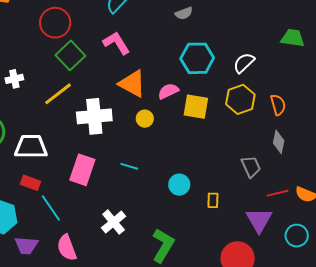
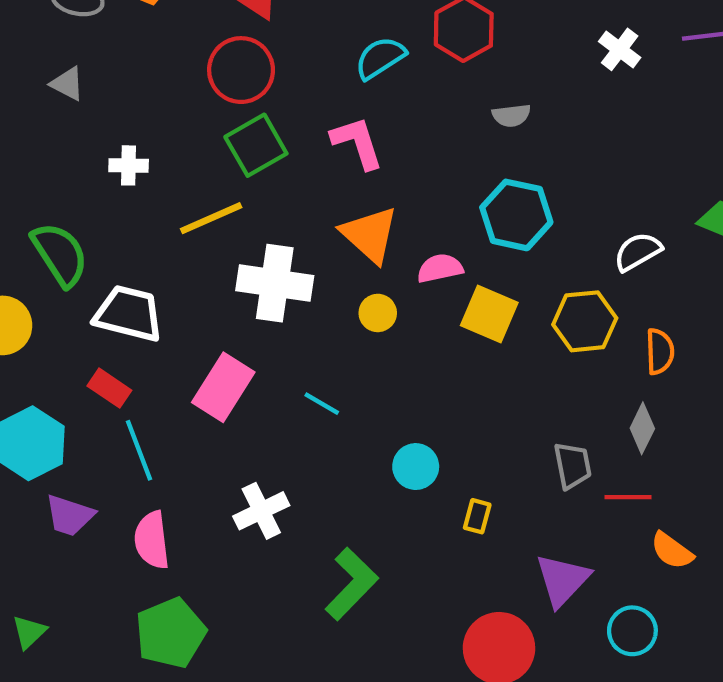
white semicircle: (244, 63) -> (638, 252), moved
red line: (278, 193) -> (628, 497), moved

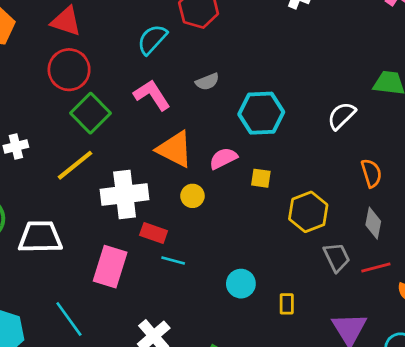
gray semicircle: (511, 115) -> (207, 82), moved
yellow square: (489, 314) -> (261, 178), size x0.6
yellow hexagon: (585, 321) -> (308, 212), moved
red rectangle: (109, 388) -> (154, 233), moved

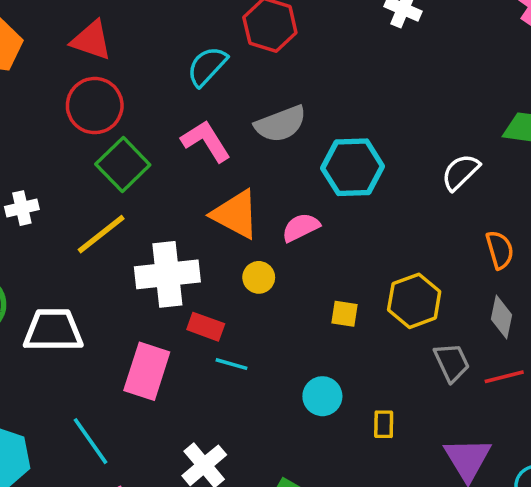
gray semicircle: (207, 82) -> (281, 124), size x1.6
yellow square: (261, 178) -> (345, 314), moved

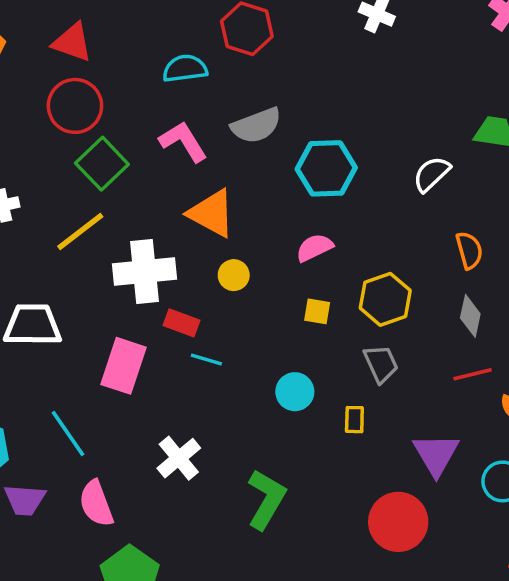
cyan semicircle: (207, 66) -> (185, 69), turned 39
pink semicircle: (301, 227) -> (314, 248), moved
gray trapezoid: (452, 362) -> (381, 364), moved

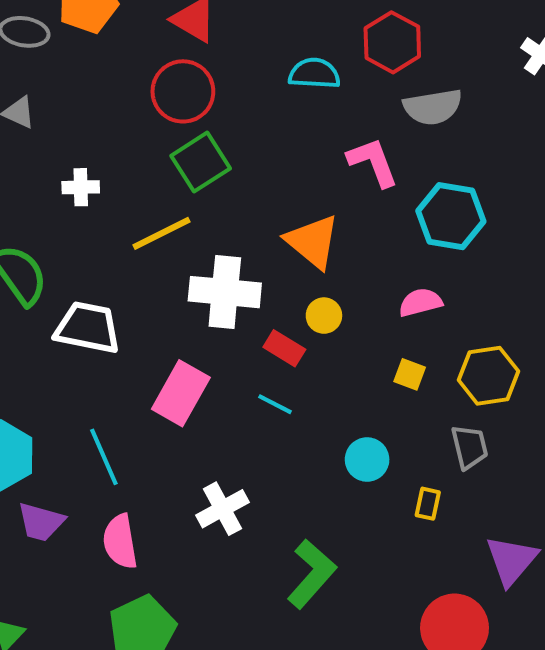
gray semicircle: (256, 125) -> (433, 107), moved
pink L-shape: (183, 142) -> (373, 162), moved
red rectangle: (182, 323) -> (284, 348), moved

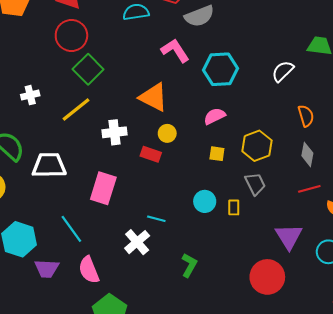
white cross: (225, 292) -> (115, 132), size x0.7
cyan line: (275, 404) -> (156, 219), moved
yellow rectangle: (428, 504) -> (234, 207), moved
green L-shape: (312, 574) -> (189, 265), size x0.7

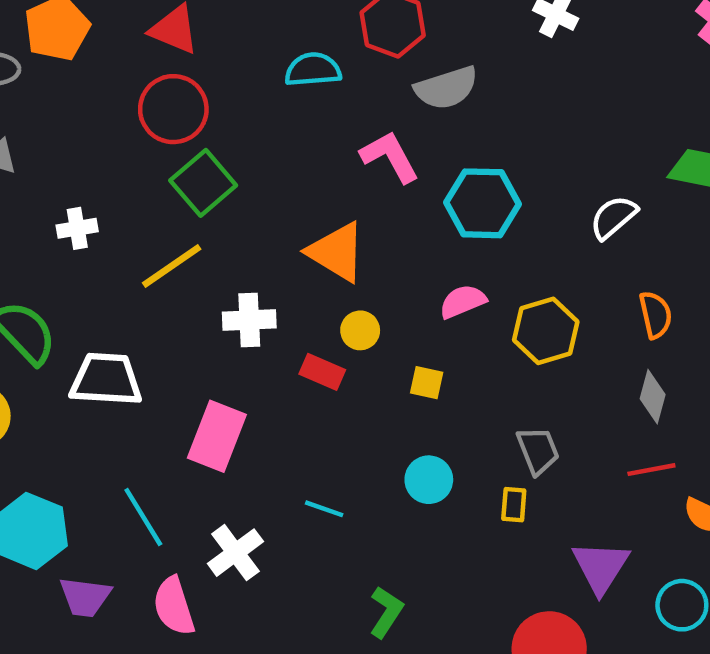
yellow hexagon: (257, 146) -> (546, 331), moved
yellow square: (217, 154) -> (427, 383), moved
yellow rectangle: (234, 207) -> (514, 505), moved
white cross: (137, 242) -> (235, 553), moved

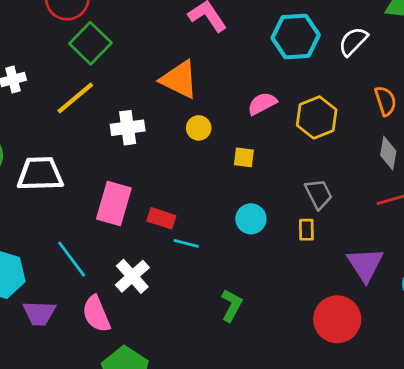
cyan hexagon: (483, 203) -> (296, 36), moved
red rectangle: (322, 372) -> (161, 218), moved

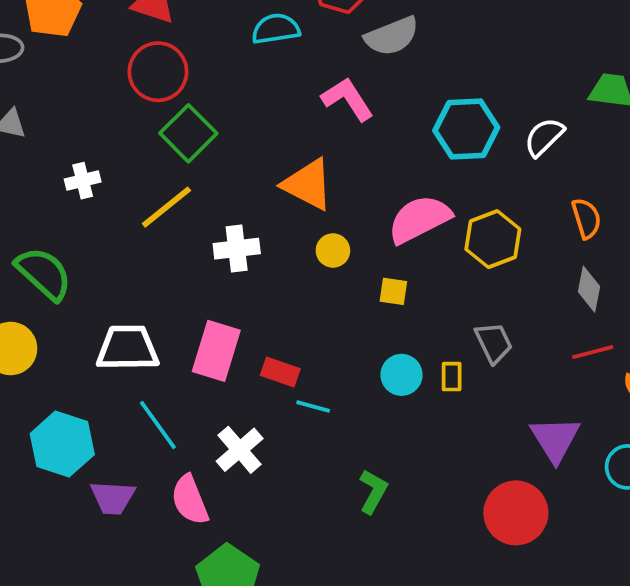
pink semicircle: (262, 104) -> (419, 219), size x1.6
white trapezoid: (40, 174) -> (128, 348), moved
yellow rectangle: (306, 230) -> (452, 377), moved

